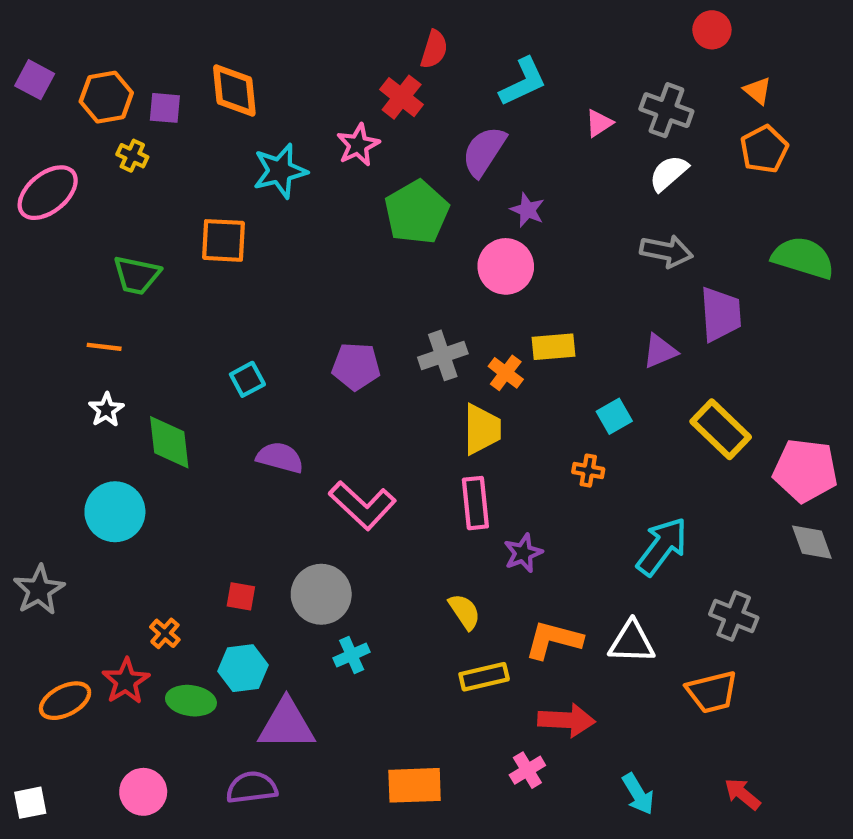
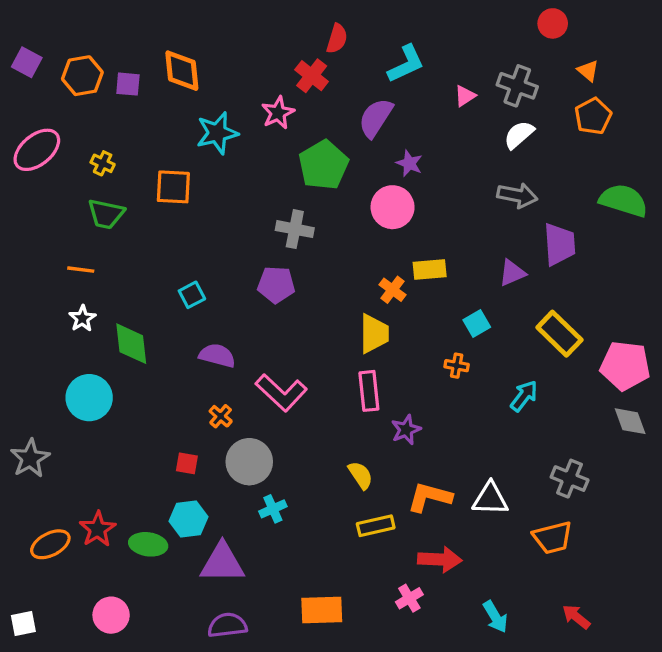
yellow cross: (132, 156) -> (103, 163), moved
gray cross: (443, 355) -> (295, 229), moved, turned 30
cyan arrow: (662, 547) -> (524, 396), moved, size x0.7
orange cross: (165, 633) -> (221, 416), moved
purple semicircle: (252, 787) -> (227, 625), moved

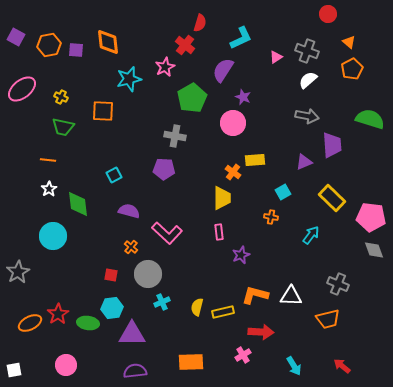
pink rectangle: (369, 391) -> (219, 232), size x0.7
yellow semicircle: (360, 475) -> (197, 307), moved, turned -132

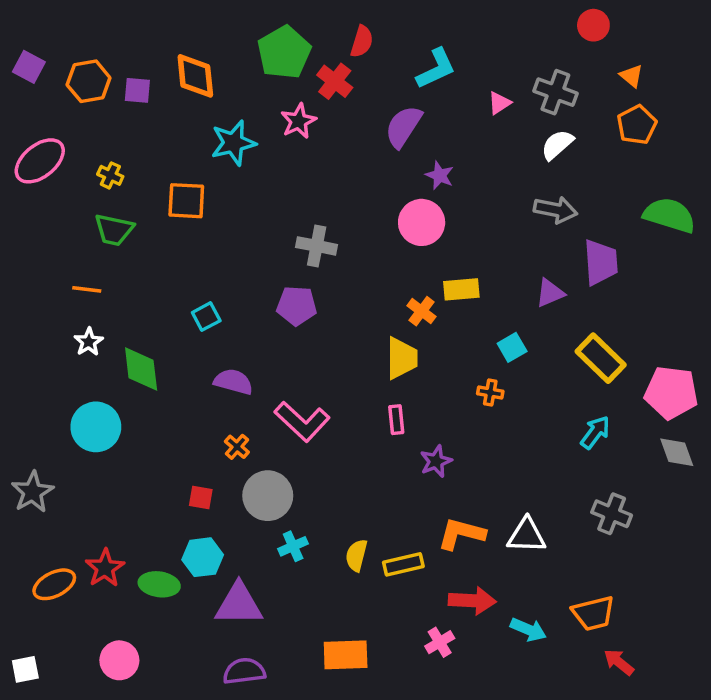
green pentagon: (192, 98) -> (284, 52), moved
cyan arrow: (311, 235) -> (595, 432), moved
orange trapezoid: (328, 319) -> (593, 613), moved
cyan arrow: (294, 366) -> (528, 630), moved, turned -36

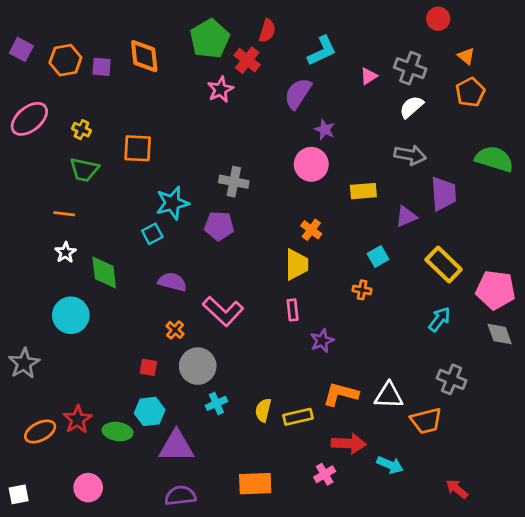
cyan star: (233, 143) -> (172, 203), moved
yellow rectangle: (461, 289) -> (363, 191), moved
orange trapezoid: (593, 613) -> (426, 421), moved

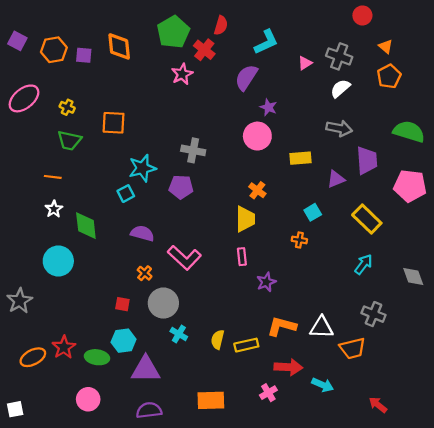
pink pentagon: (496, 290) -> (410, 186), moved
cyan cross: (216, 403) -> (179, 334), turned -35
pink circle: (88, 488) -> (88, 399), moved

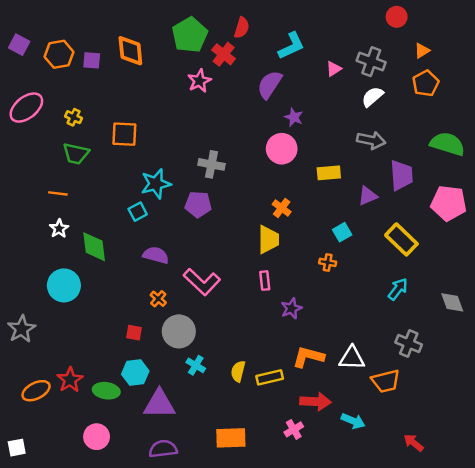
orange triangle: (386, 46) -> (422, 51), turned 48

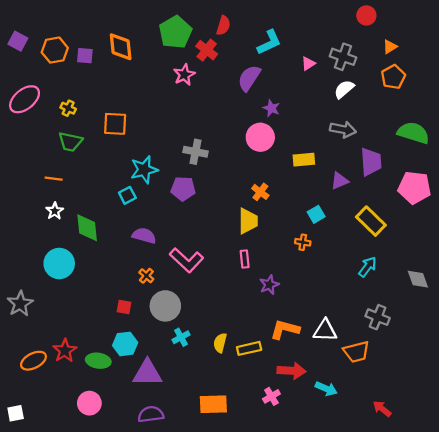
cyan cross: (196, 365) -> (181, 337), turned 30

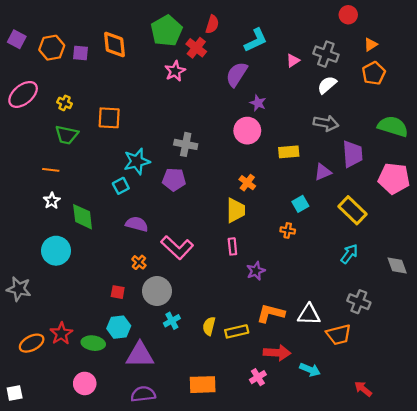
gray star: (20, 304) -> (19, 289), turned -30

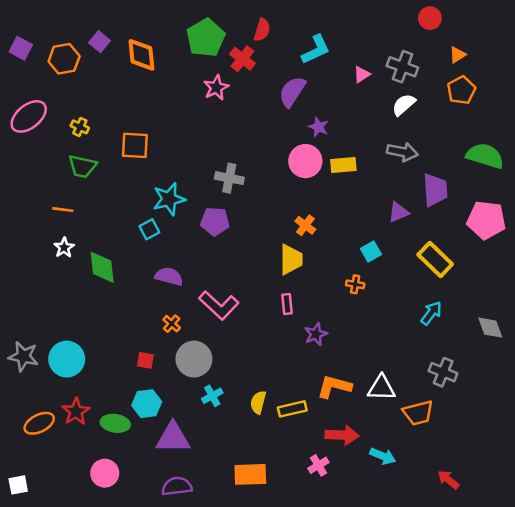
purple square: (80, 53) -> (99, 42), moved, turned 35
yellow rectangle: (289, 152) -> (343, 165), moved
cyan circle: (56, 251) -> (67, 359), moved

